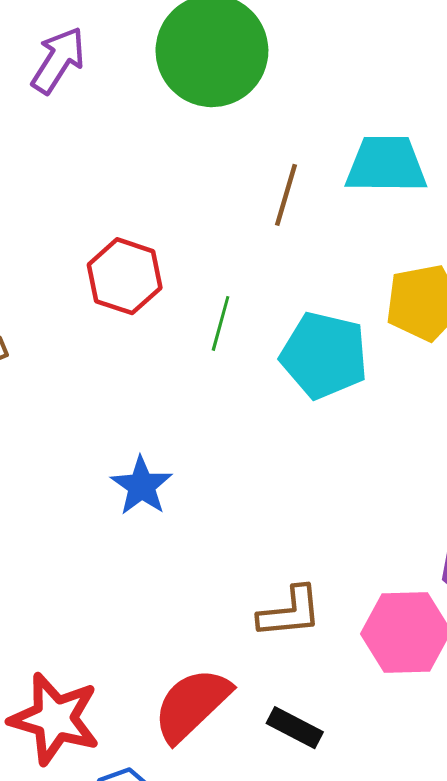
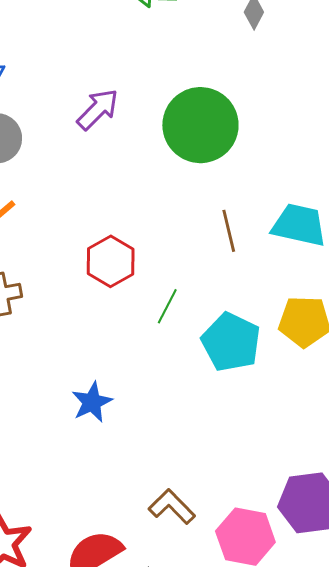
brown line: (286, 195) -> (229, 231), turned -42
brown L-shape: (290, 612) -> (172, 507), turned -141

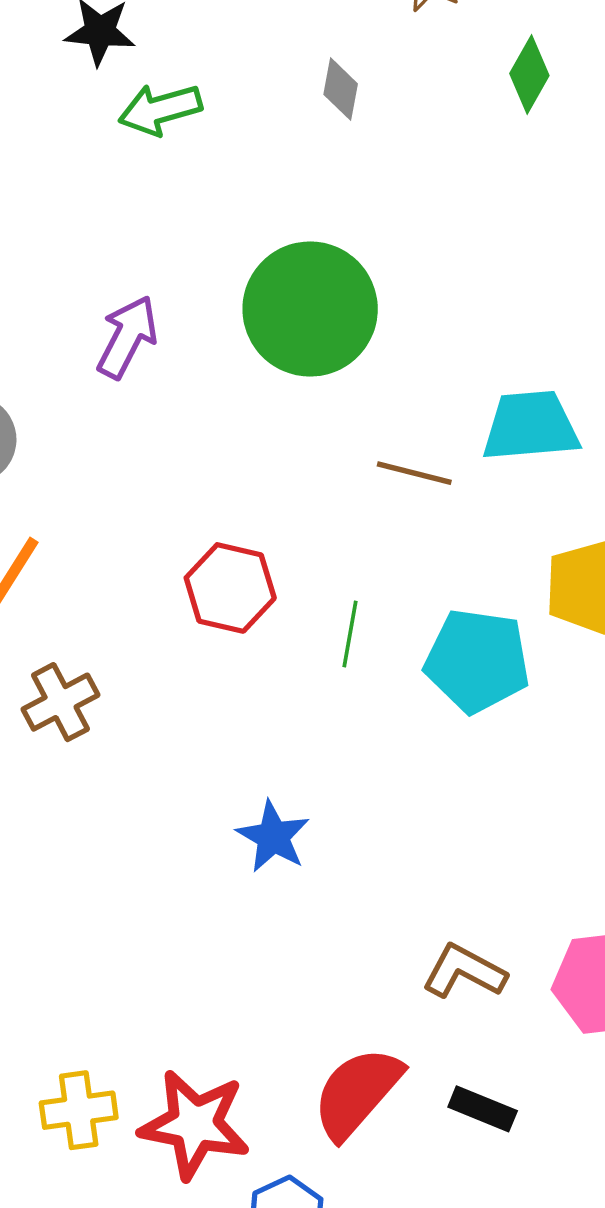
brown line: (229, 231) -> (414, 473), turned -45

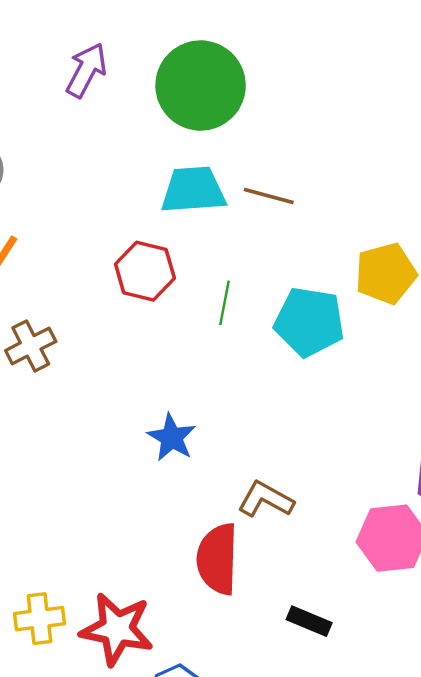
purple arrow: (127, 337) -> (86, 70), moved
cyan trapezoid: (531, 426) -> (193, 190), moved
brown L-shape: (464, 971) -> (266, 499), moved
red semicircle: (357, 1093) -> (217, 559), moved, turned -40

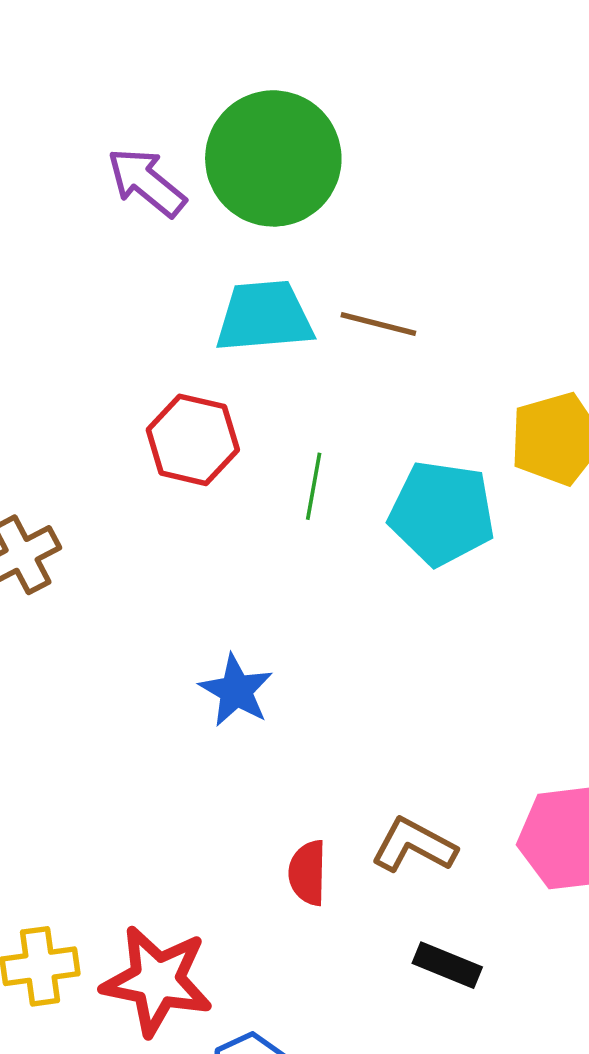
purple arrow: (86, 70) -> (146, 182), moved, turned -78
brown L-shape: (266, 499) -> (414, 845), moved
red semicircle: (217, 559) -> (308, 873), size x0.6

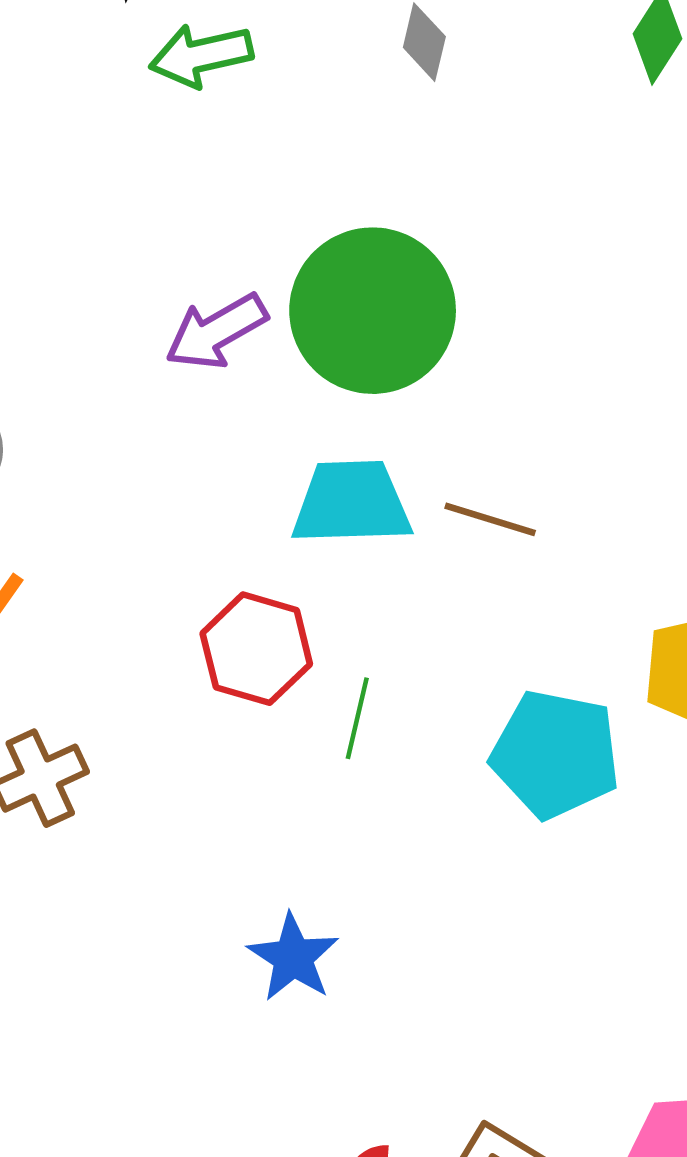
purple arrow: (146, 182) -> (216, 331), turned -72
green line: (314, 486) -> (357, 718), moved

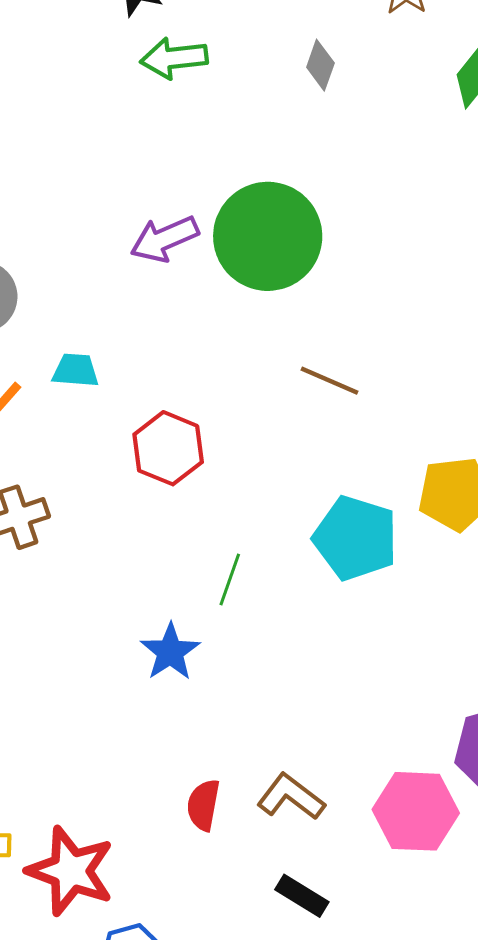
cyan trapezoid: (351, 503) -> (75, 370), moved, size x0.6
green line: (357, 718) -> (230, 580), moved

